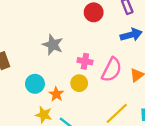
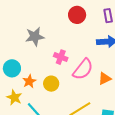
gray star: (53, 45) -> (35, 37), turned 30
yellow circle: (79, 83) -> (51, 84), moved

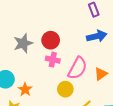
red circle: (77, 15) -> (51, 40), moved
yellow circle: (51, 84) -> (65, 89), moved

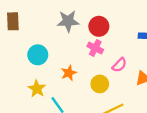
pink semicircle: (77, 68) -> (119, 65), size x0.6
orange star: (25, 89) -> (69, 73), moved

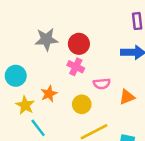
pink semicircle: (119, 65) -> (102, 84), turned 42
yellow star: (37, 89) -> (25, 105), moved

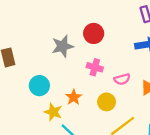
red circle: (79, 44) -> (94, 33), moved

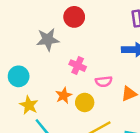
red circle: (94, 33) -> (74, 17), moved
orange star: (74, 97) -> (64, 95), moved

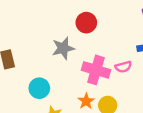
pink cross: (78, 66) -> (96, 70), size x1.6
pink semicircle: (104, 82) -> (123, 67), moved

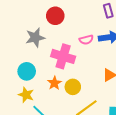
pink semicircle: (123, 67) -> (86, 40), moved
cyan circle: (39, 88) -> (27, 71), moved

